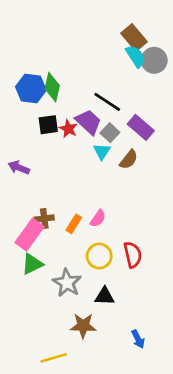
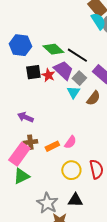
green diamond: (52, 87) -> (53, 49), moved, turned -60
purple arrow: (19, 168) -> (25, 117), moved
orange rectangle: (74, 224) -> (52, 146), turned 32
gray star: (67, 283) -> (47, 203), moved

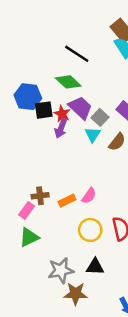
blue hexagon: (20, 45) -> (28, 97), moved
black line: (77, 55) -> (77, 54), moved
purple arrow: (25, 117) -> (61, 128), moved, turned -91
pink rectangle: (19, 154) -> (27, 210), size x0.6
gray star: (47, 203) -> (61, 270), turned 30

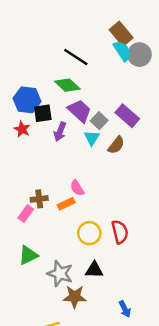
red star: (62, 114) -> (22, 129), moved
pink semicircle: (89, 196) -> (77, 188), moved, turned 112
green triangle: (29, 237) -> (28, 255), moved
gray star: (61, 270) -> (60, 274), turned 30

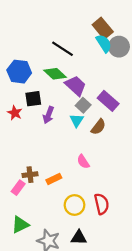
blue hexagon: (27, 100) -> (19, 72), moved
purple trapezoid: (80, 111) -> (76, 86), moved
pink semicircle: (77, 188) -> (83, 162), moved

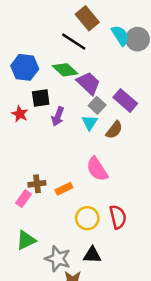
brown rectangle: (103, 28) -> (87, 18), moved
pink semicircle: (83, 162) -> (97, 169), size x1.5

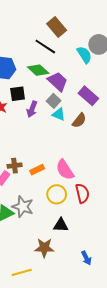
cyan semicircle: (120, 35) -> (84, 55), moved
gray square: (97, 105) -> (54, 101), moved
cyan triangle: (90, 123) -> (59, 114), turned -40
pink semicircle: (97, 169) -> (65, 170), moved
gray star: (58, 259) -> (23, 207), moved

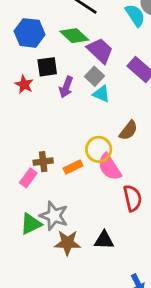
brown semicircle: (79, 120) -> (128, 130), moved
yellow circle: (57, 194) -> (99, 149), moved
brown star: (44, 248) -> (67, 243), moved

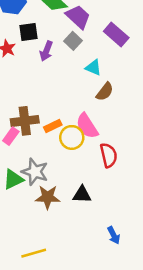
cyan triangle: (101, 94) -> (93, 68), moved
yellow circle: (99, 149) -> (72, 137), moved
brown cross: (43, 162) -> (25, 121), size x1.5

